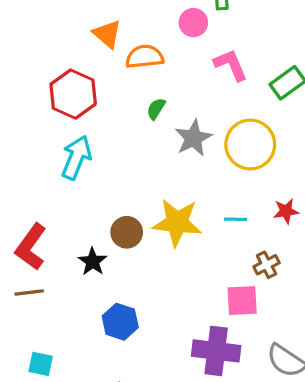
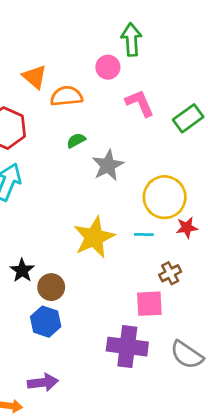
green semicircle: (156, 109) -> (76, 140), turned 30
yellow circle: (250, 144) -> (165, 197), moved
yellow star: (177, 223) -> (94, 237), turned -30
brown circle: (127, 232) -> (51, 287), moved

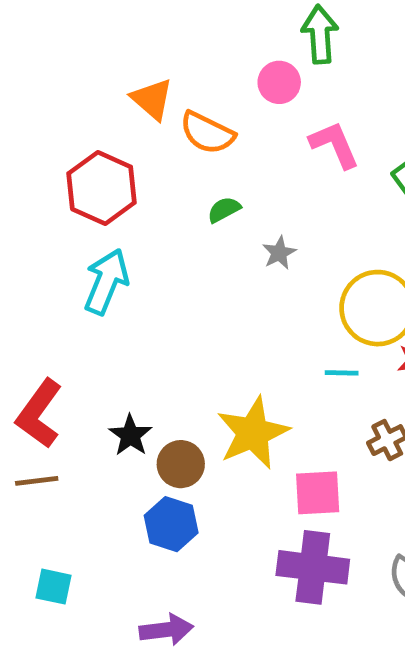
orange semicircle: (66, 96) -> (207, 133), turned -148
gray star: (108, 165) -> (279, 253), size x0.6
yellow star: (94, 237) -> (253, 433), moved
pink square: (149, 304) -> (318, 493), moved

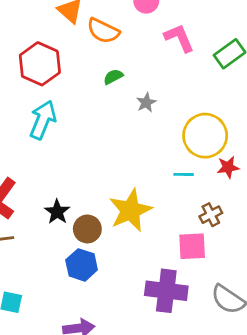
pink square: (318, 493) -> (192, 246), moved

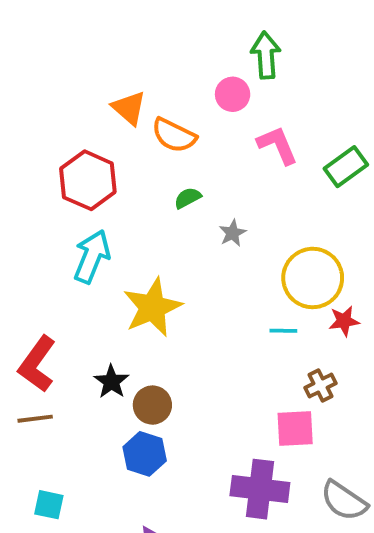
yellow star: (130, 210) -> (152, 307), moved

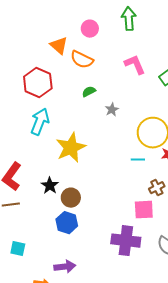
pink circle: (233, 94) -> (90, 29), moved

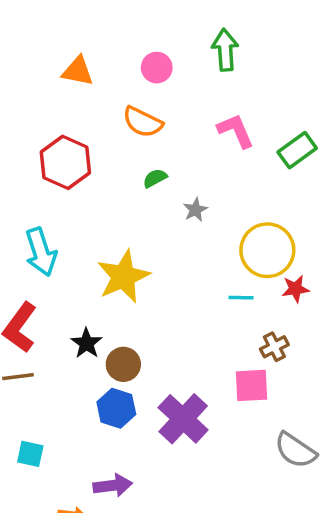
orange triangle: (59, 46) -> (78, 71), moved, turned -30
cyan arrow: (40, 122) -> (41, 252), moved, turned 140
purple cross: (126, 241) -> (183, 419), moved, turned 36

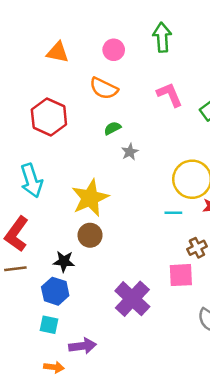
gray star: (195, 210) -> (130, 152), moved
black star: (86, 343) -> (64, 261), moved, turned -30
brown circle: (123, 364) -> (90, 235), moved
blue hexagon: (116, 408) -> (55, 291), moved
cyan square: (30, 454) -> (49, 325), moved

